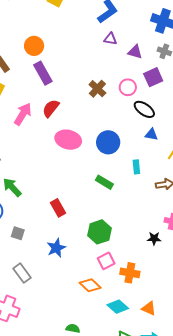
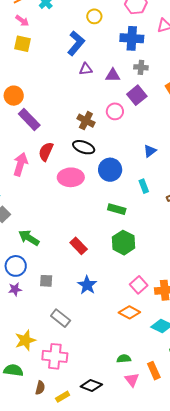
black ellipse: (144, 109) -> (84, 147), moved
blue triangle: (151, 134) -> (150, 151), turned -32
green hexagon: (99, 232) -> (123, 243), moved

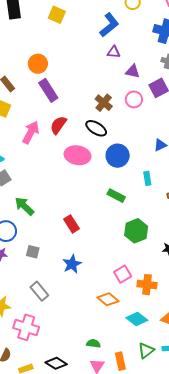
purple triangle: (113, 75) -> (133, 71), moved
green hexagon: (123, 243) -> (136, 231), moved

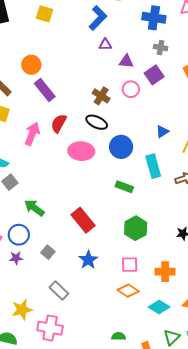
cyan rectangle: (147, 178) -> (153, 166), size x1.6
red rectangle: (71, 224) -> (83, 220), size x1.4
green hexagon: (136, 231) -> (136, 228), moved
gray square: (33, 252) -> (48, 252), turned 32
pink square: (123, 274) -> (130, 265), moved, turned 36

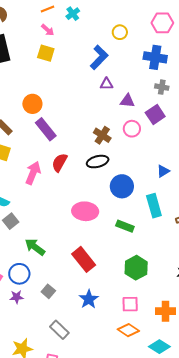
black ellipse: (97, 122) -> (98, 162), turned -40
pink ellipse: (81, 151) -> (85, 211), moved

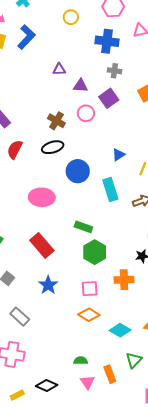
blue L-shape: (99, 57) -> (26, 37), moved
green rectangle: (125, 226) -> (83, 227), moved
orange cross: (165, 311) -> (124, 280), moved

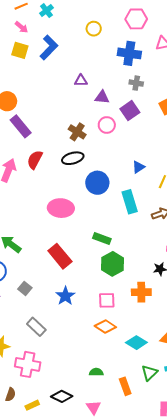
pink triangle: (87, 382) -> (93, 407), moved

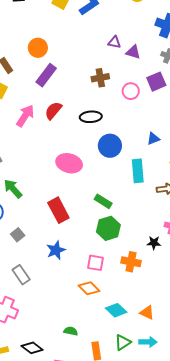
purple triangle: (102, 97) -> (133, 52), moved
purple rectangle: (21, 126) -> (46, 75), turned 65
brown cross: (77, 132) -> (100, 78), moved, turned 36

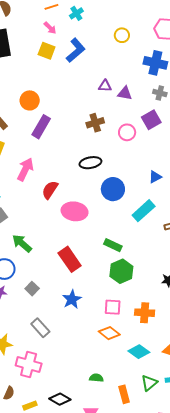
red semicircle: (53, 111) -> (50, 190), moved
cyan rectangle: (138, 171) -> (144, 211), turned 60
orange cross: (131, 262) -> (145, 313), moved

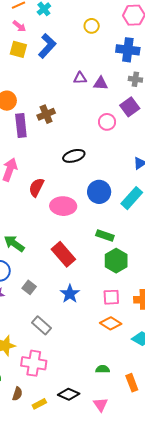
brown cross: (95, 123) -> (46, 114), moved
purple rectangle: (41, 127) -> (21, 125), turned -30
blue circle: (113, 189) -> (99, 192), moved

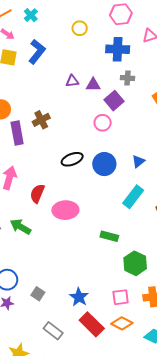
purple square: (130, 107) -> (114, 101), moved
blue circle: (99, 192) -> (104, 164), moved
green arrow: (14, 243) -> (21, 227), moved
red rectangle: (63, 254) -> (92, 324), moved
green hexagon: (116, 261) -> (135, 263), moved

